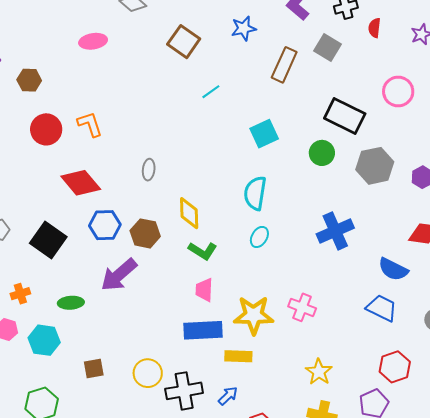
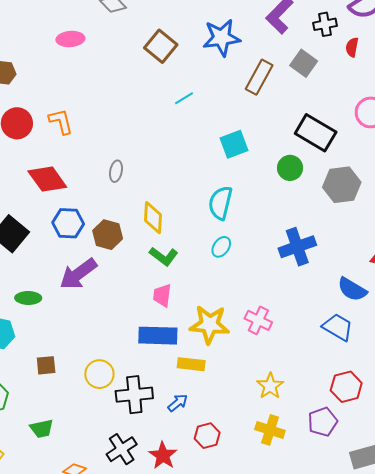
blue star: (244, 28) -> (221, 38), size x1.5

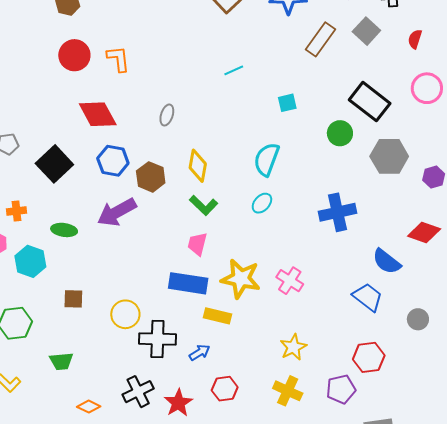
red semicircle: (352, 47) -> (415, 39), moved
cyan line: (184, 98) -> (234, 70), moved
cyan square: (234, 144) -> (287, 103), size x0.7

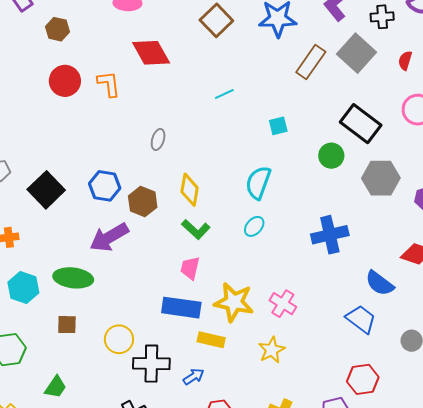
gray square: (366, 31) -> (357, 53), size x1.4
red diamond: (98, 114) -> (151, 53), moved
green ellipse: (64, 230) -> (73, 278), moved, size x1.5
yellow star: (293, 347) -> (272, 350), moved
green trapezoid: (61, 361) -> (56, 387), turned -50

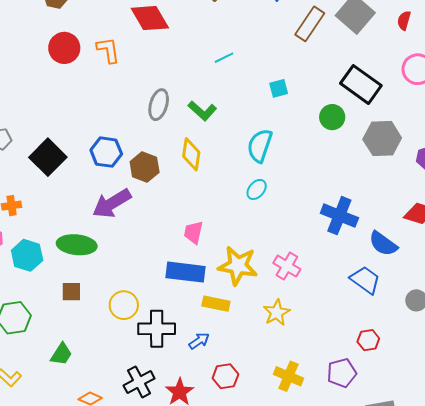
gray ellipse: (158, 140) -> (159, 105), size x1.4
green L-shape: (196, 229) -> (202, 111), moved
blue cross: (330, 235) -> (339, 216), moved, turned 36
red hexagon: (363, 379) -> (368, 340), size x0.7

